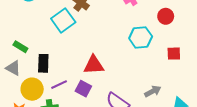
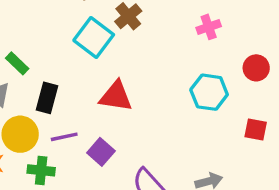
cyan square: (63, 20) -> (94, 38), turned -30
red triangle: (94, 65) -> (116, 96), moved

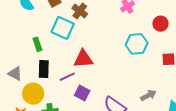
green rectangle: (17, 63) -> (37, 44), moved, turned 40
purple line: (64, 137) -> (67, 77), moved

